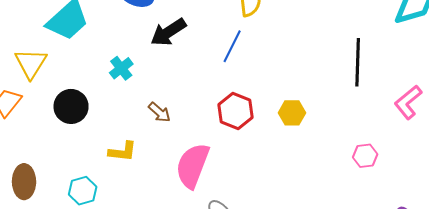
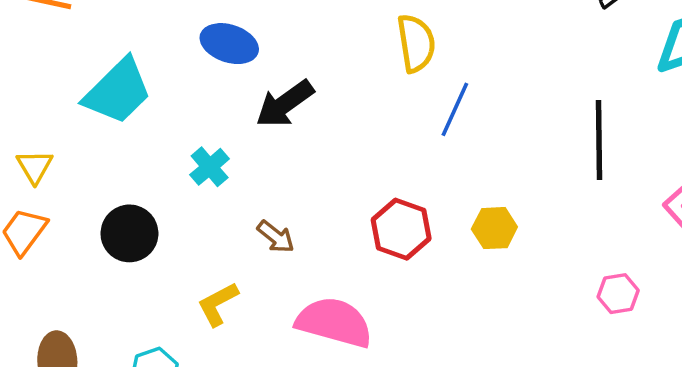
blue line: (232, 46) -> (455, 109), moved
yellow triangle: (31, 63) -> (35, 167), moved, size x0.7
yellow L-shape: (123, 151) -> (218, 304), turned 148
pink semicircle: (192, 166) -> (334, 322), turned 87

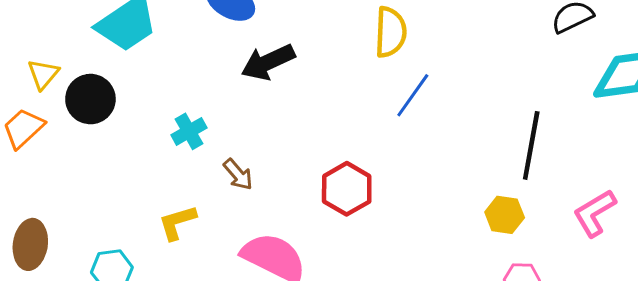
cyan cross: (210, 167) -> (189, 131), moved
yellow hexagon: (494, 228) -> (505, 215), moved
black circle: (129, 233) -> (90, 99), moved

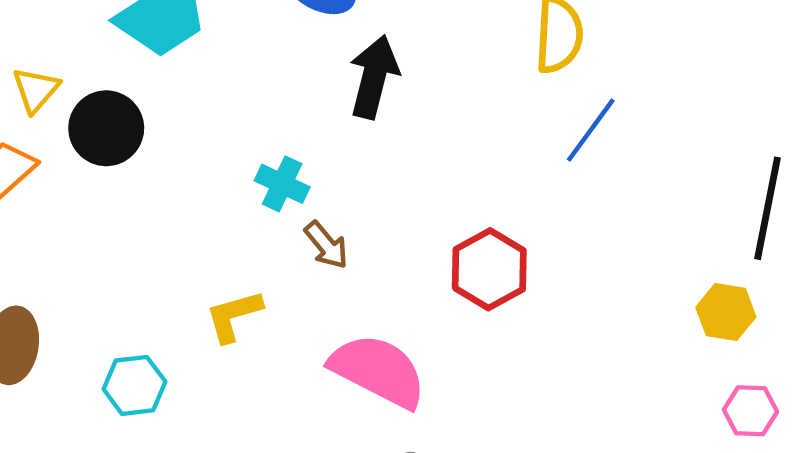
black arrow: (268, 62) -> (374, 77), turned 128
cyan cross: (189, 131) -> (282, 184), moved, turned -36

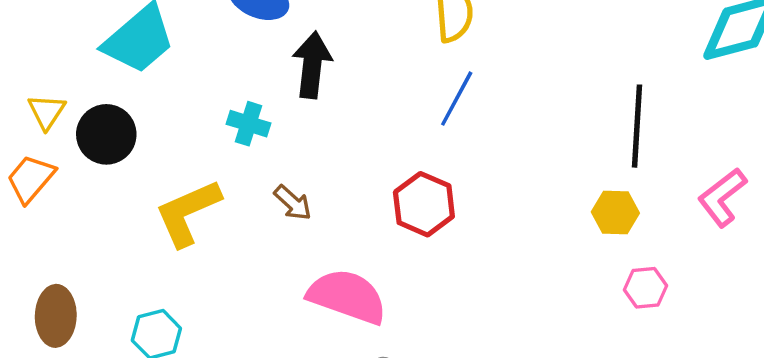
blue line: (591, 130) -> (457, 99), moved
cyan cross: (282, 184) -> (249, 124), moved
yellow L-shape: (234, 316) -> (188, 213), moved, size x1.5

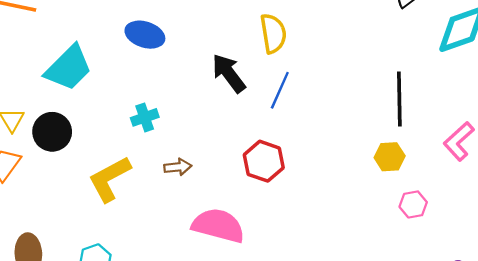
black arrow: (312, 65) -> (229, 73), moved, turned -39
cyan cross: (249, 124) -> (145, 117), turned -32
brown arrow: (293, 203) -> (178, 167), turned -44

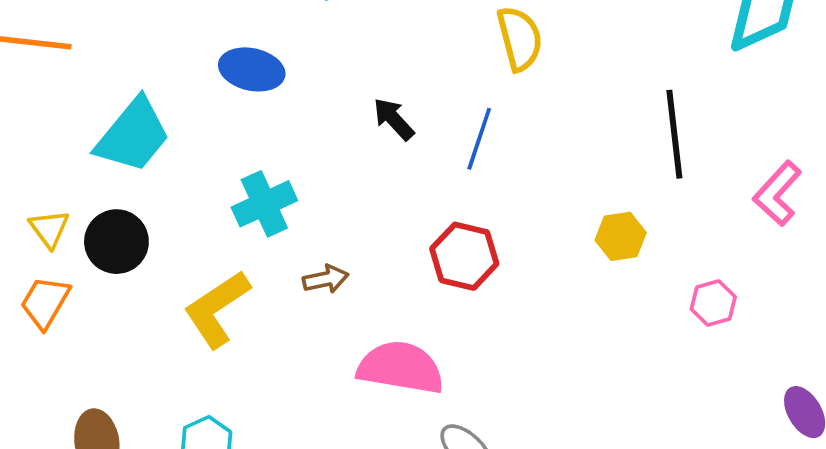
yellow semicircle: (273, 33) -> (520, 39), moved
black arrow: (229, 73) -> (394, 119), size x0.7
cyan cross: (145, 117) -> (264, 204), size x1.4
yellow hexagon: (390, 157) -> (621, 236), moved

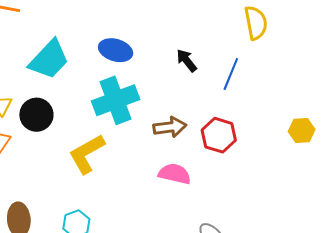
blue ellipse: (252, 69) -> (116, 50), moved
cyan cross: (264, 204) -> (116, 100), size x1.4
brown arrow: (326, 279) -> (170, 127), moved, size x1.4
pink semicircle: (400, 368) -> (175, 174), moved, size x0.7

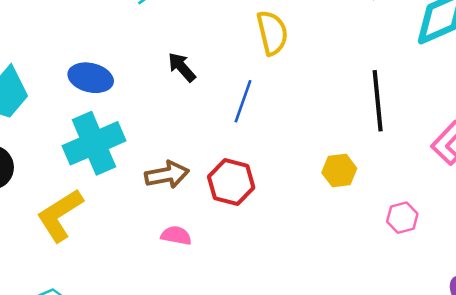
black arrow: (187, 60) -> (182, 67), moved
pink semicircle: (175, 174) -> (176, 236), size x0.7

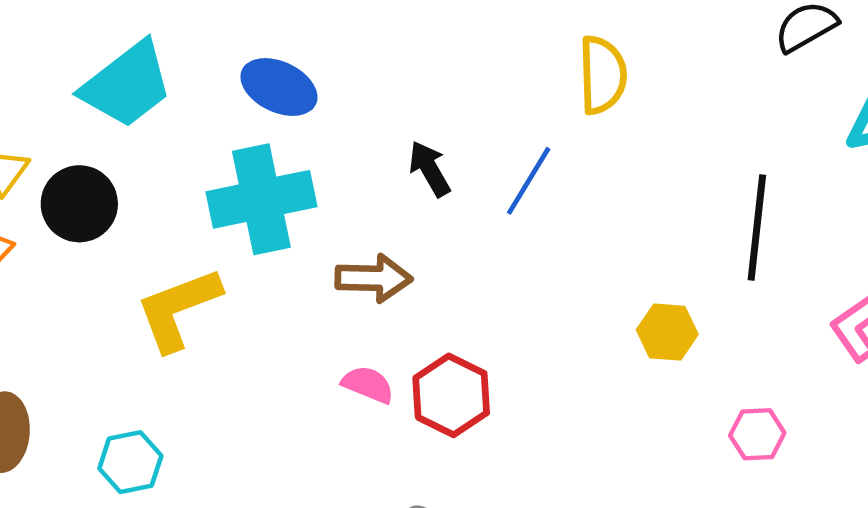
black arrow: (182, 67) -> (430, 169), moved
red hexagon: (231, 182) -> (451, 395), moved

